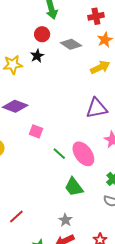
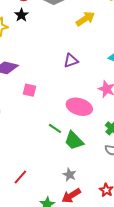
purple triangle: (97, 108) -> (71, 61), moved, size x0.7
green line: (59, 154) -> (55, 128), moved
pink ellipse: (83, 154) -> (79, 107), turned -30

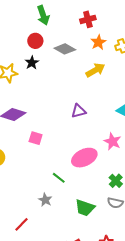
pink ellipse: (79, 107) -> (84, 158), turned -45
green trapezoid: (74, 141) -> (85, 208), moved, turned -30
gray star: (69, 175) -> (45, 200), moved

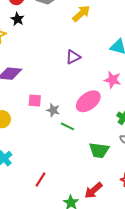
pink square: (36, 138) -> (35, 101), moved
gray star: (45, 200) -> (53, 110), moved

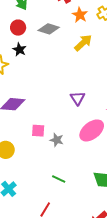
purple triangle: (73, 57) -> (78, 98), moved, turned -35
green line: (67, 126) -> (59, 179), moved

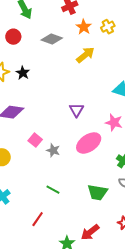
red circle: (18, 28) -> (13, 37), moved
black star: (19, 50) -> (23, 73), moved
pink square: (38, 131) -> (35, 140), turned 32

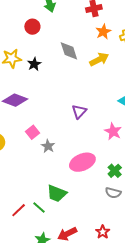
gray diamond: (52, 39) -> (69, 51), moved, turned 40
pink ellipse: (89, 143) -> (82, 162), moved
green line: (53, 190) -> (39, 208), moved
green trapezoid: (97, 192) -> (57, 193), moved

